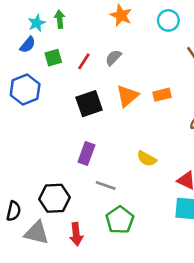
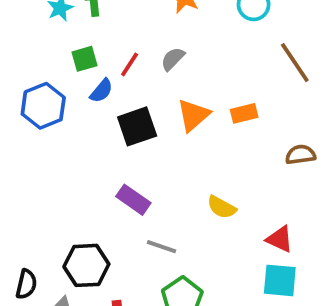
blue semicircle: (28, 45) -> (101, 91), moved
purple rectangle: (86, 154) -> (133, 200), turned -75

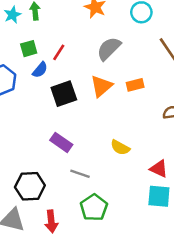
gray semicircle: (173, 59) -> (109, 49), moved, size x1.5

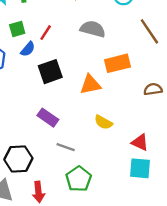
gray semicircle: (109, 49) -> (93, 29), turned 60
orange rectangle: (135, 85) -> (118, 63), size x1.5
orange triangle: (101, 86) -> (90, 85), moved, turned 30

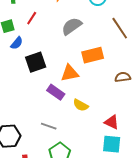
gray semicircle: (93, 29) -> (72, 26), turned -50
red line: (46, 33) -> (32, 18), moved
purple rectangle: (48, 118) -> (56, 92), moved

